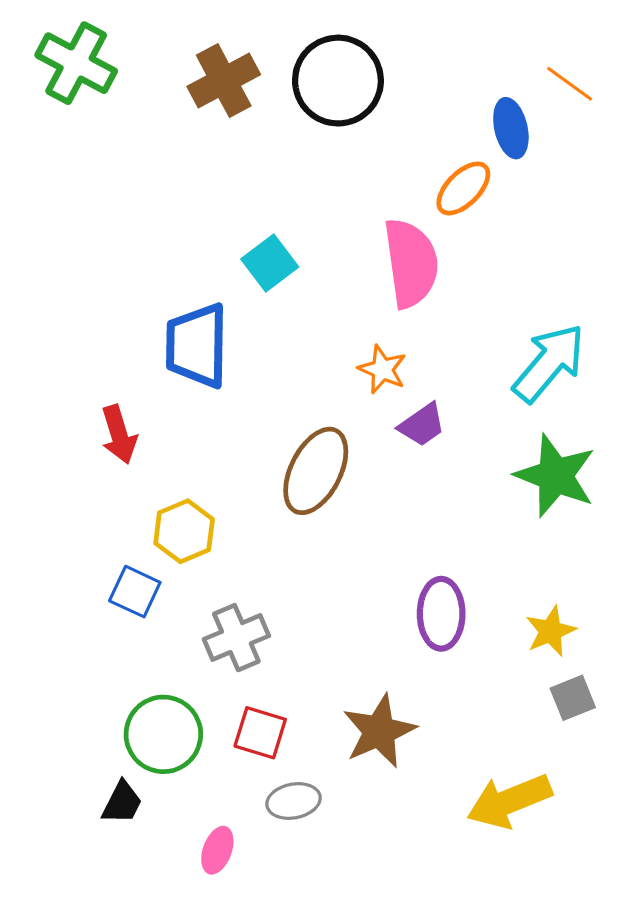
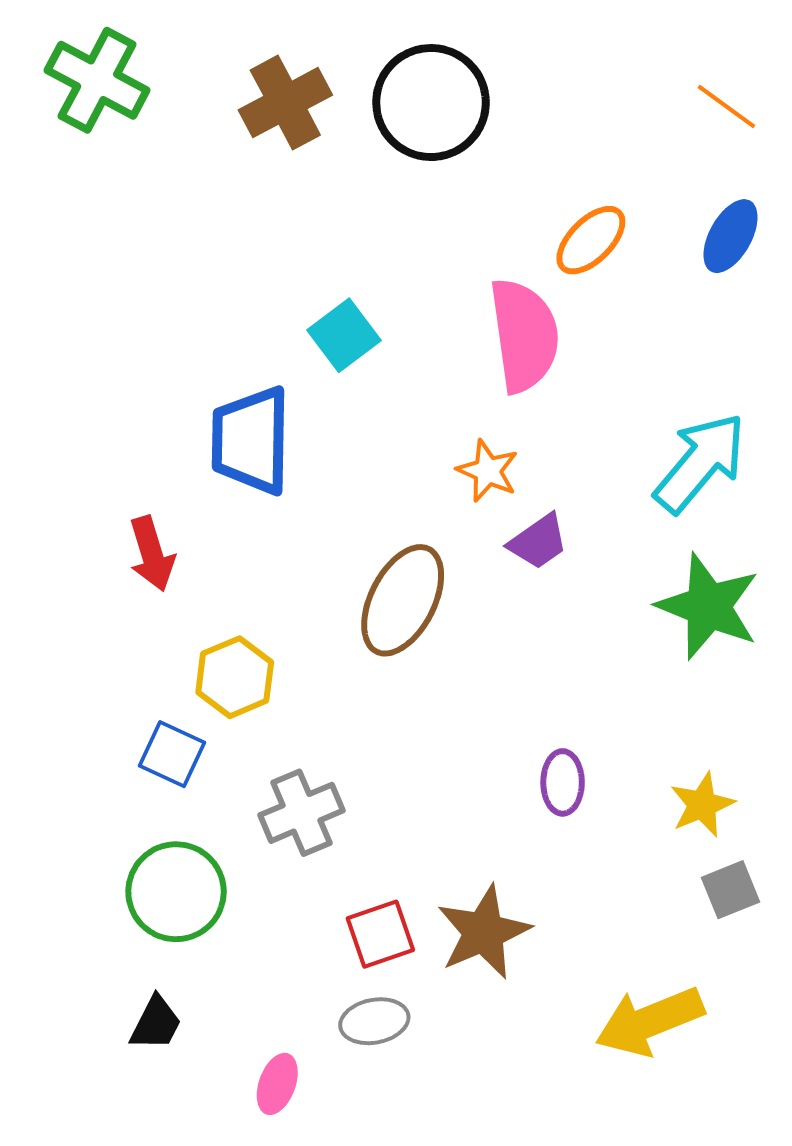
blue ellipse: (511, 128) -> (731, 236), moved, turned 42
purple ellipse: (441, 614) -> (563, 782), size x0.7
red square: (260, 733) -> (380, 934), moved, turned -36
green circle: (163, 734) -> (176, 892), moved

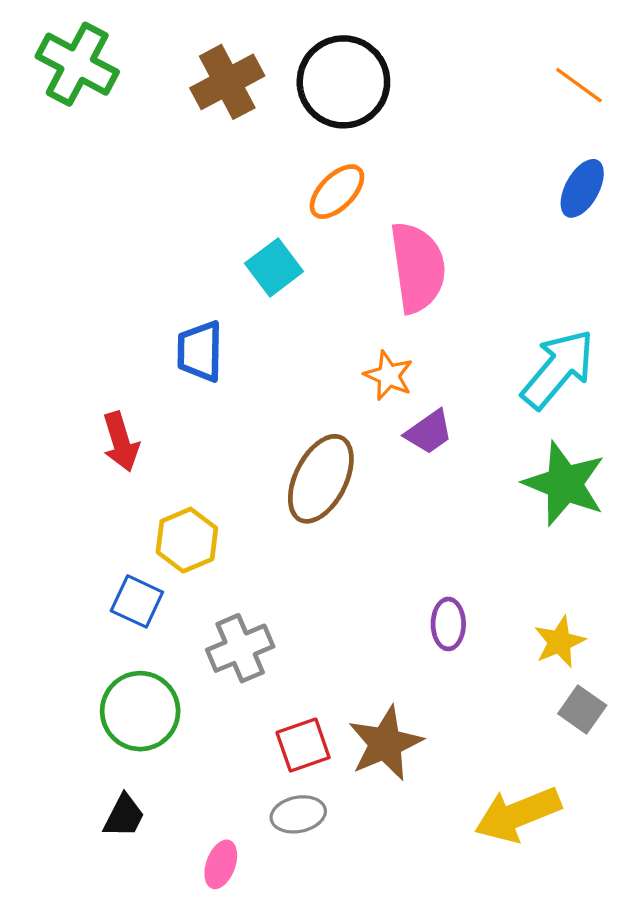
orange ellipse: (591, 240) -> (337, 192), moved
blue trapezoid: (251, 440) -> (200, 351), size x0.7
gray square: (731, 890) -> (582, 709), turned -33

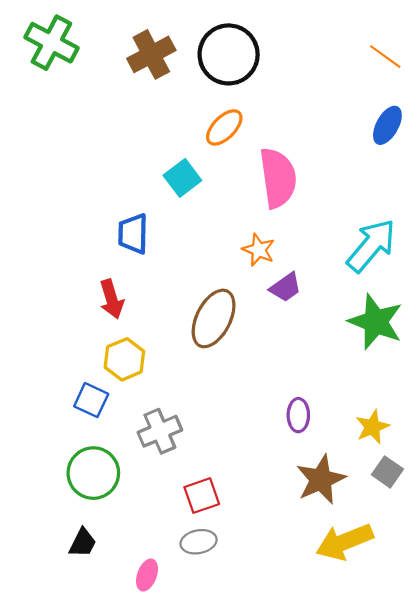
red arrow: (121, 442) -> (112, 299), moved
brown star: (385, 743) -> (321, 479), moved

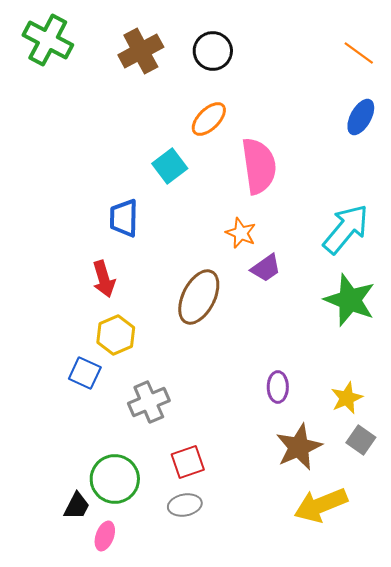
black circle: (229, 54) -> (213, 51), size x0.7
green circle: (93, 473) -> (115, 479), moved
pink ellipse: (147, 575) -> (105, 536), moved

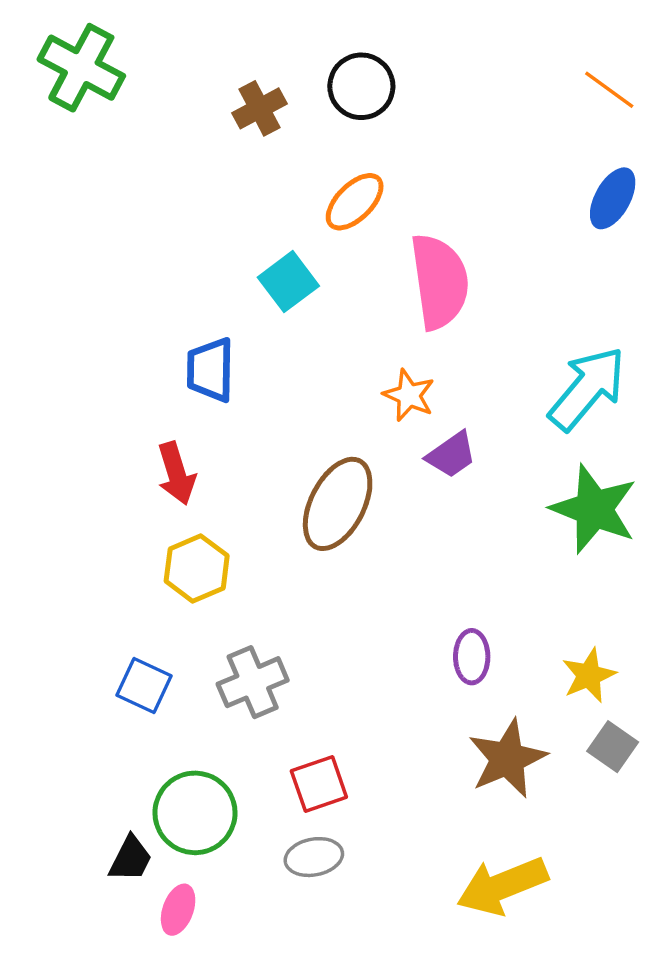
brown cross: (141, 51) -> (260, 108), moved, size x0.7
blue square: (85, 373) -> (144, 686), moved
yellow arrow: (321, 505) -> (502, 886), moved

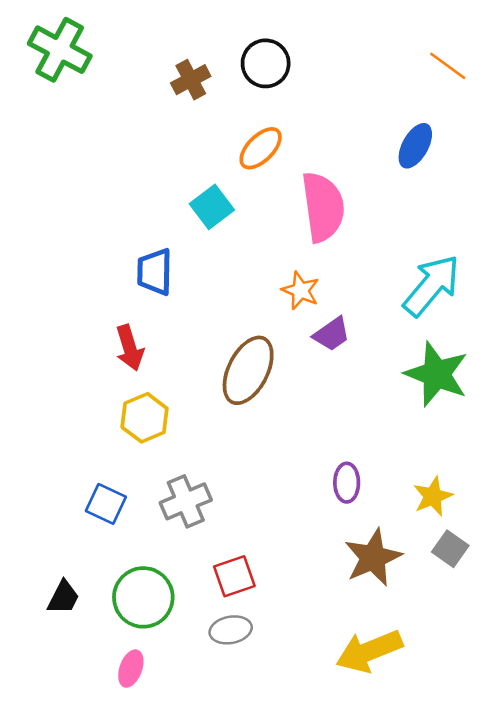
blue ellipse: (613, 198) -> (415, 146), moved
black trapezoid: (130, 859) -> (63, 597), moved

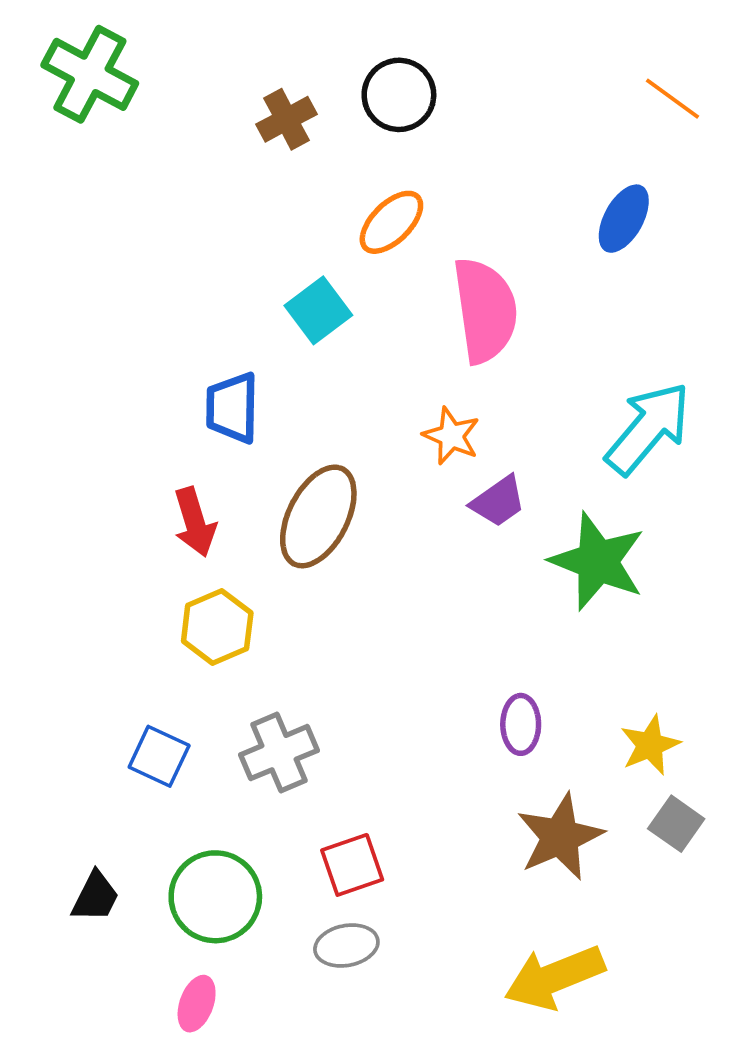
brown ellipse: (248, 370) -> (318, 516), moved
green star: (437, 374) -> (598, 561), moved

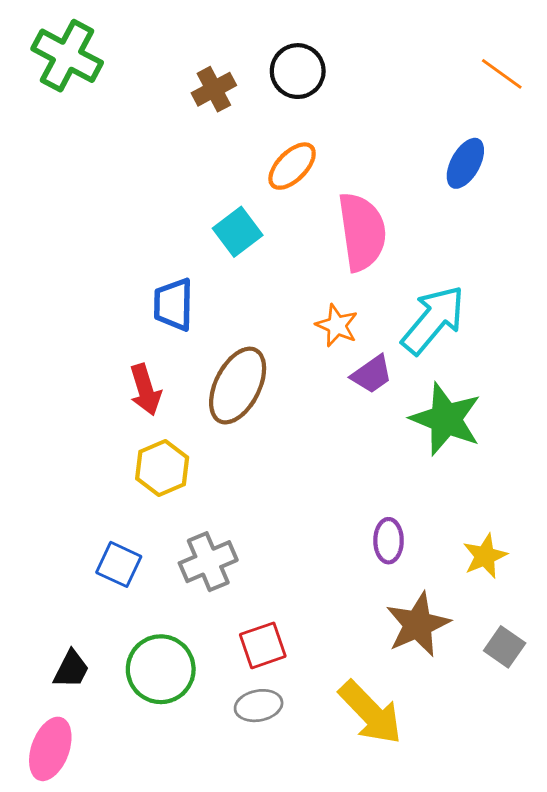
cyan arrow: (648, 428) -> (433, 320), moved
gray square: (676, 824) -> (505, 647), moved
yellow arrow: (554, 977) -> (370, 713), moved, turned -112
pink ellipse: (197, 1004) -> (50, 749), moved, size x1.5

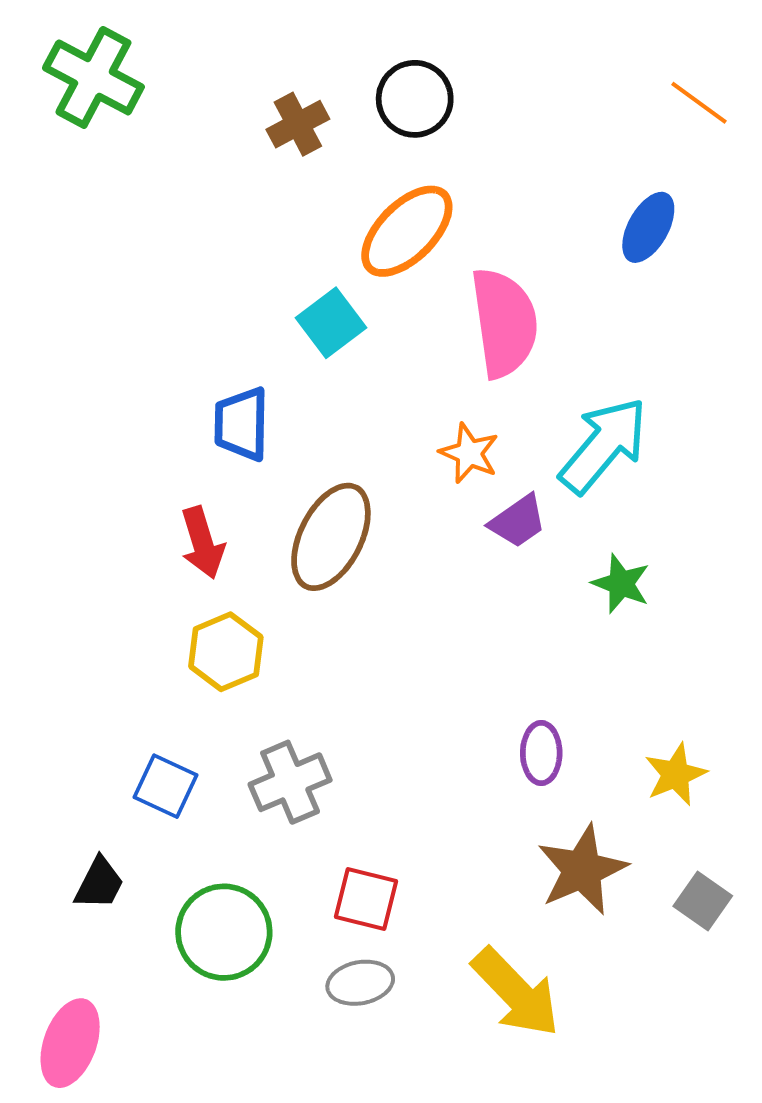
orange ellipse: (292, 166) -> (407, 231), size x1.4
green star: (446, 419) -> (621, 584), size x0.6
red square: (263, 645) -> (366, 899), turned 33
black trapezoid: (71, 669) -> (99, 883), moved

